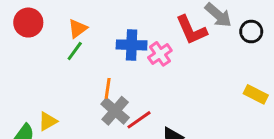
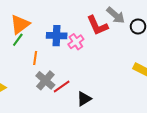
orange triangle: (78, 29) -> (20, 24), size x1.5
orange line: (108, 88) -> (35, 58), moved

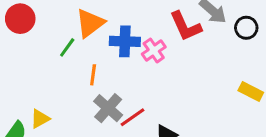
orange triangle: (20, 24) -> (90, 23), moved

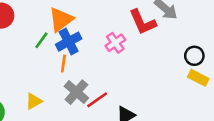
black circle: (246, 28) -> (194, 56), moved
blue cross: (125, 41) -> (69, 42), moved, turned -30
yellow triangle: (40, 119) -> (34, 101), moved

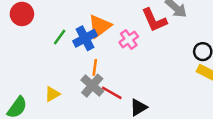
orange triangle: (61, 19) -> (100, 26), moved
orange line: (63, 64) -> (95, 67), moved
red line: (97, 100) -> (112, 93), turned 65

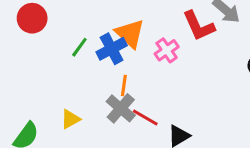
orange triangle: (100, 26) -> (130, 33), turned -40

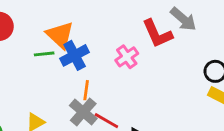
orange triangle: (130, 33) -> (60, 35), moved
green line: (79, 47) -> (44, 54), turned 48

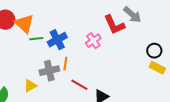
orange triangle: (60, 35) -> (24, 24), moved
gray cross: (83, 112) -> (49, 71), moved, turned 36

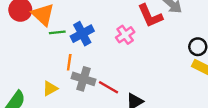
orange line: (65, 64) -> (69, 62), moved
gray cross: (49, 71) -> (83, 79), moved, turned 30

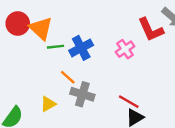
orange line: (69, 62) -> (68, 77), turned -56
red line: (108, 87) -> (129, 102), moved

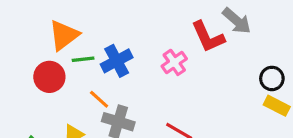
red circle: (18, 24) -> (49, 77), moved
orange triangle: (41, 28) -> (64, 35), turned 40

